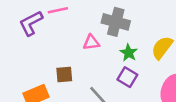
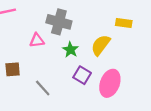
purple square: (127, 77) -> (82, 75), moved

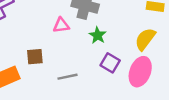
yellow semicircle: (101, 45) -> (145, 39), moved
gray line: (43, 88) -> (67, 77), turned -60

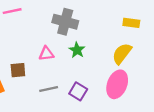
pink triangle: (61, 25) -> (46, 54), moved
purple square: (110, 63) -> (78, 91), moved

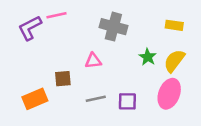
yellow rectangle: (131, 23) -> (174, 25), moved
green star: (77, 50) -> (148, 57), moved
purple square: (78, 91) -> (127, 101), turned -30

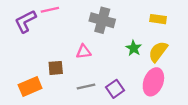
purple square: (127, 101) -> (115, 89), turned -36

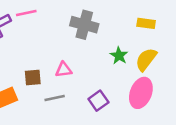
pink triangle: (84, 52) -> (64, 70), moved
gray line: (86, 87) -> (55, 98), moved

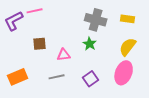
gray cross: (84, 25) -> (96, 20), moved
green star: (119, 56) -> (90, 44), moved
brown square: (33, 77) -> (40, 44), moved

